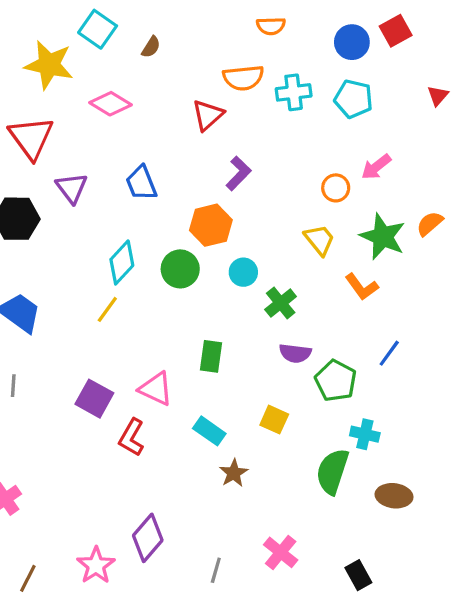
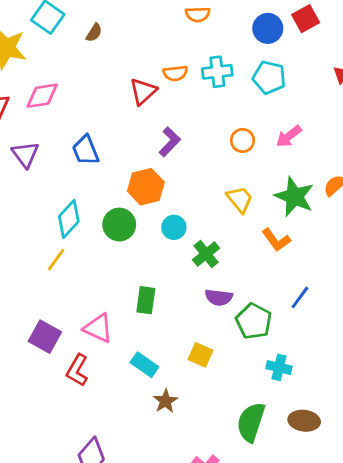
orange semicircle: (243, 78) -> (175, 73), moved, size x0.7
pink diamond: (111, 104) -> (42, 96), moved, turned -40
orange circle: (336, 188) -> (243, 140), moved
green semicircle: (332, 471) -> (251, 422), moved

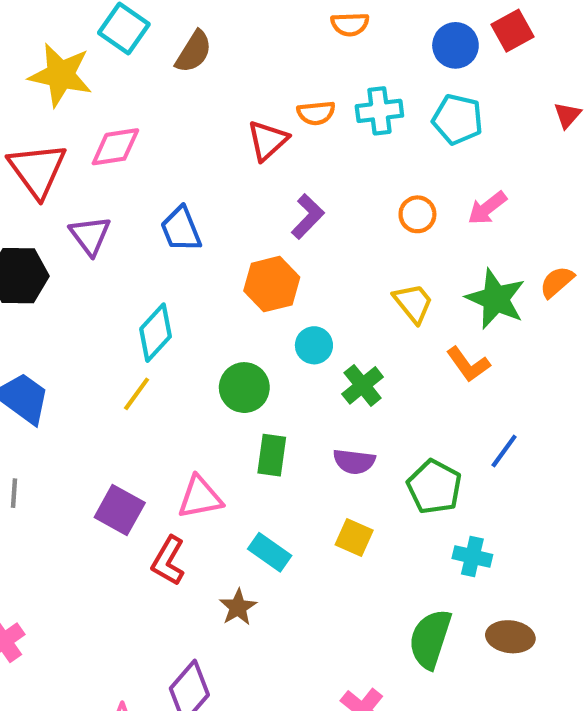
brown semicircle: (94, 33) -> (194, 52), size x1.5
green circle: (119, 225) -> (244, 388), moved
purple semicircle: (219, 297) -> (354, 461), moved
pink triangle: (98, 328) -> (200, 497), turned -36
brown star: (165, 401) -> (238, 607), moved

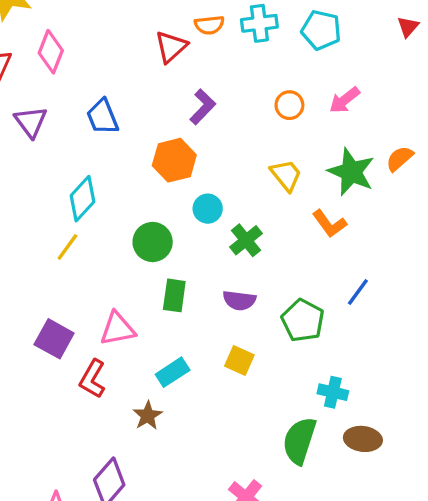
pink diamond: (115, 147) -> (51, 52), turned -60
cyan rectangle: (270, 552) -> (173, 372), turned -68
cyan cross: (472, 556) -> (333, 392), moved

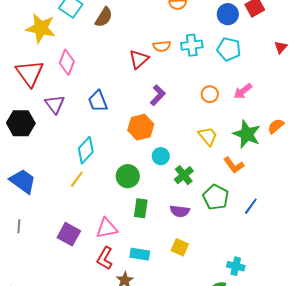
green pentagon: (303, 320) -> (216, 197), moved
cyan rectangle: (173, 372) -> (140, 254), turned 42
red L-shape: (92, 379) -> (105, 258), moved

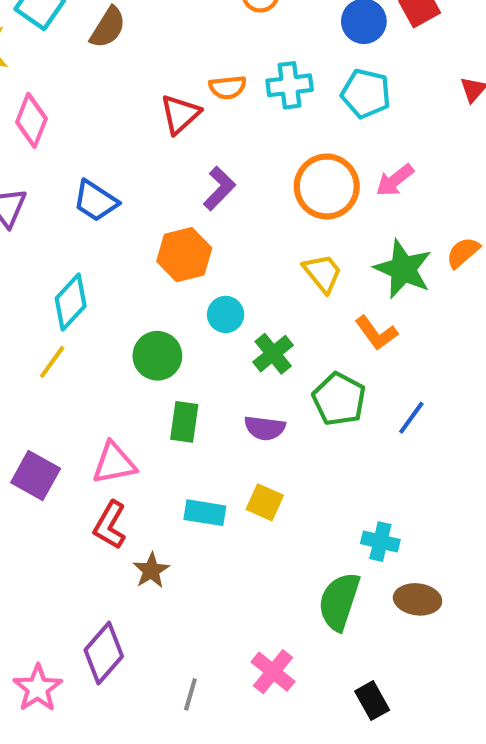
orange circle: (210, 94) -> (327, 186), size x1.8
blue trapezoid: (98, 101) -> (95, 201), turned -35
cyan rectangle: (140, 254) -> (205, 513), moved

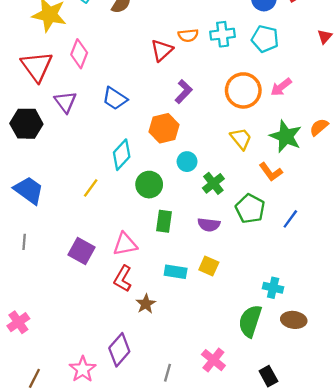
cyan diamond: (71, 302) -> (122, 155), moved

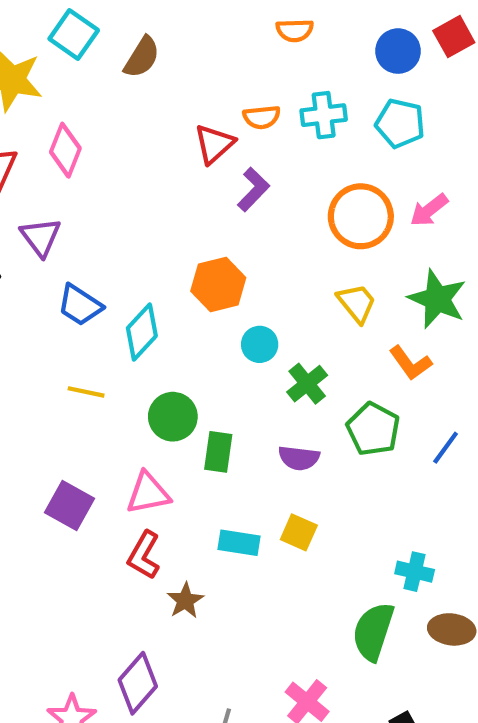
purple L-shape: (184, 92) -> (253, 189), moved
blue trapezoid: (115, 98) -> (80, 305), moved
green circle: (149, 185) -> (173, 417), moved
yellow line: (91, 188) -> (86, 392), turned 66

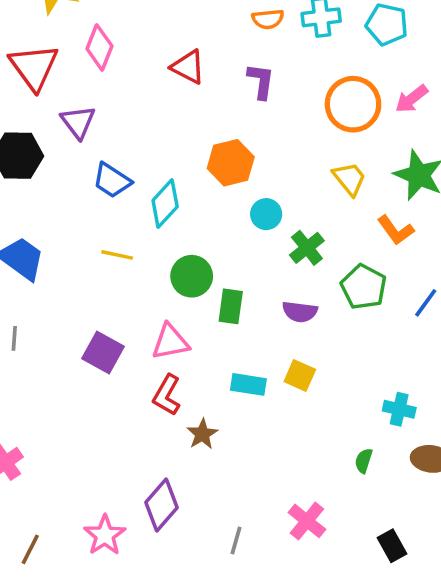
red triangle: (214, 144) -> (188, 67), moved, turned -51
purple L-shape: (253, 189) -> (261, 81), turned -36
green semicircle: (373, 632) -> (364, 461), size x0.5

